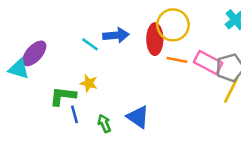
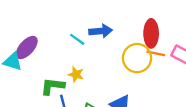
yellow circle: (173, 25) -> (137, 58), moved
red ellipse: (155, 39) -> (151, 33), moved

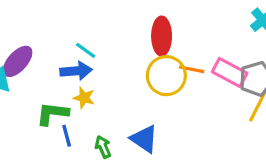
blue arrow: (101, 31) -> (76, 71), moved
red ellipse: (151, 33) -> (162, 36), moved

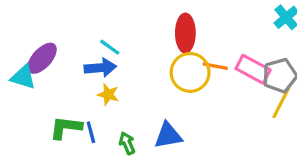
green L-shape: (52, 114) -> (66, 128), moved
blue triangle: (144, 139) -> (168, 135), turned -44

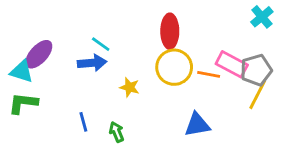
orange line: (215, 66) -> (209, 74), moved
yellow star: (108, 94) -> (130, 87), moved
green L-shape: (66, 128) -> (23, 103), moved
blue triangle: (168, 135) -> (197, 125), moved

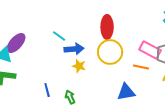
blue arrow: (92, 63) -> (74, 49), moved
orange line: (209, 74) -> (141, 67), moved

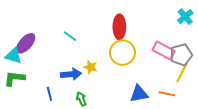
blue arrow: (74, 49) -> (71, 74), moved
orange line: (141, 67) -> (167, 94), moved
blue line: (47, 90) -> (49, 94), moved

